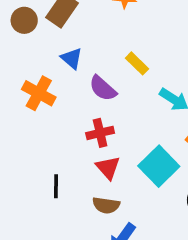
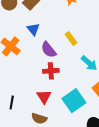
red cross: (100, 133) -> (51, 71), moved

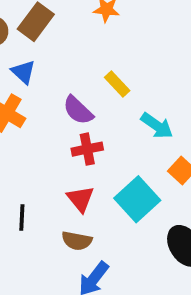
blue triangle: (33, 29) -> (23, 72), moved

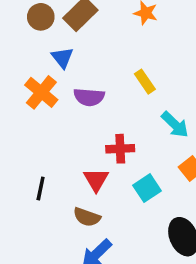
purple semicircle: (78, 110) -> (89, 97), moved, turned -48
red cross: (87, 149) -> (120, 149), moved
cyan square: (137, 199) -> (147, 188), size x0.7

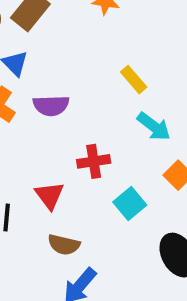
yellow rectangle: (145, 82) -> (134, 80), moved
red triangle: (96, 180) -> (49, 195), moved

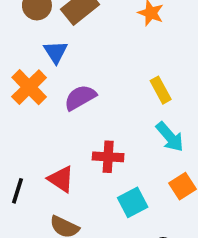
purple semicircle: (51, 106) -> (80, 97), turned 140
red triangle: (49, 195) -> (61, 179), turned -32

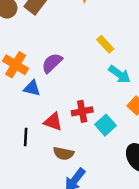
blue triangle: (56, 52) -> (32, 88), moved, turned -30
red cross: (108, 157) -> (82, 111), moved

